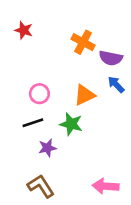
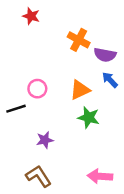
red star: (24, 30) -> (31, 16), moved
black line: (33, 123) -> (16, 109), moved
green star: (71, 124) -> (89, 117), moved

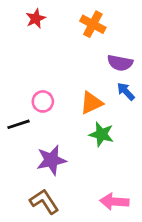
red star: (31, 16) -> (36, 19), turned 30
orange cross: (79, 40) -> (93, 24), moved
purple star: (45, 140) -> (51, 160), size x1.5

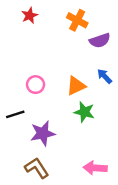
purple semicircle: (120, 63) -> (100, 40), moved, turned -30
black line: (19, 124) -> (15, 114), moved

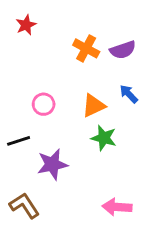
red star: (30, 15) -> (26, 25), moved
orange cross: (77, 20) -> (86, 48), moved
brown L-shape: (37, 168) -> (24, 206), moved

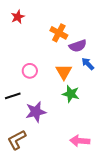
purple semicircle: (123, 50) -> (78, 46), moved
orange triangle: (93, 106) -> (64, 72), turned -36
brown L-shape: (24, 206) -> (17, 140), turned -85

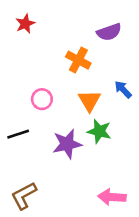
orange cross: (59, 33) -> (78, 60), moved
purple semicircle: (78, 46) -> (109, 32), moved
purple star: (36, 112) -> (67, 144), moved

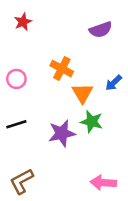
orange cross: (78, 60) -> (62, 69), moved
blue arrow: (123, 89) -> (114, 83), turned -90
pink circle: (42, 99) -> (16, 79), moved

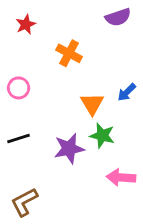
purple semicircle: (101, 30) -> (118, 17), moved
orange cross: (62, 69) -> (69, 53), moved
pink arrow: (103, 183) -> (121, 177), moved

